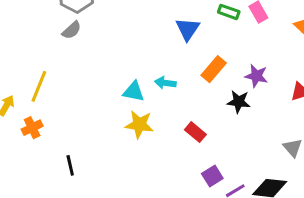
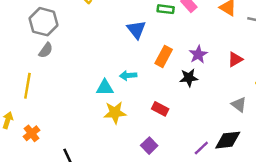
purple star: (256, 76) -> (198, 54), turned -30
yellow line: (39, 86) -> (27, 86), moved
purple square: (212, 176) -> (149, 146), moved

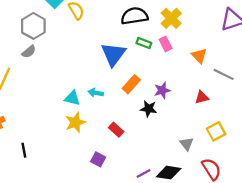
blue triangle: (136, 30) -> (113, 54), size x1.4
red triangle: (235, 59) -> (202, 97), moved
yellow star: (115, 113) -> (75, 122), turned -30
purple square: (149, 146) -> (98, 159), turned -32

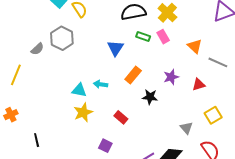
gray hexagon: (33, 26) -> (62, 38), moved
blue triangle: (113, 54) -> (115, 48), size x0.7
purple star: (162, 90) -> (171, 77), moved

